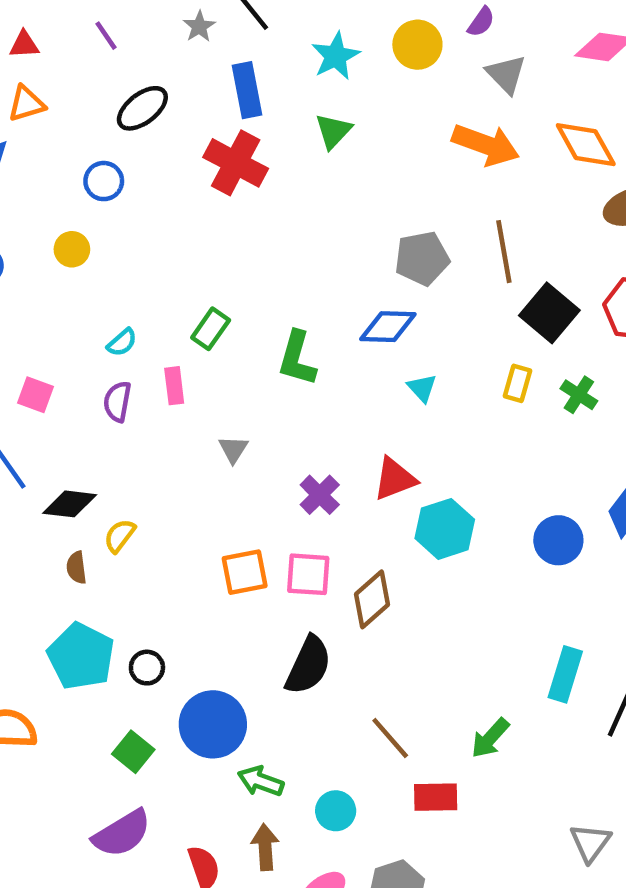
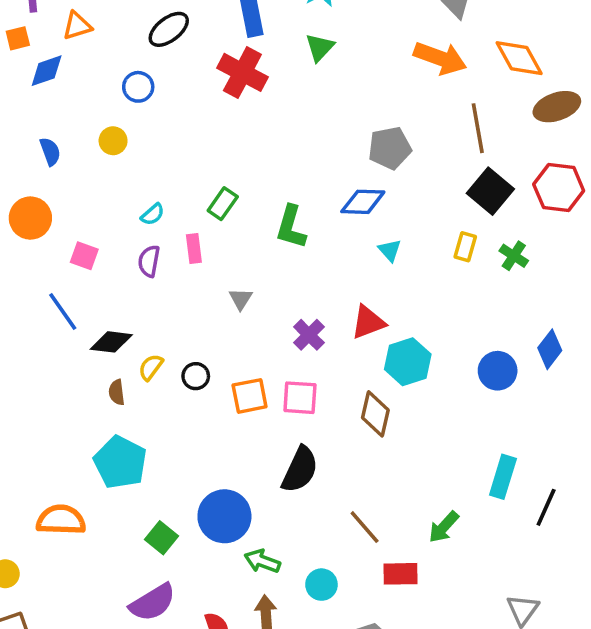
brown line: (504, 252) -> (478, 128), moved
brown diamond: (372, 599) -> (375, 414), moved, turned -36
black circle: (147, 668) -> (196, 376), moved

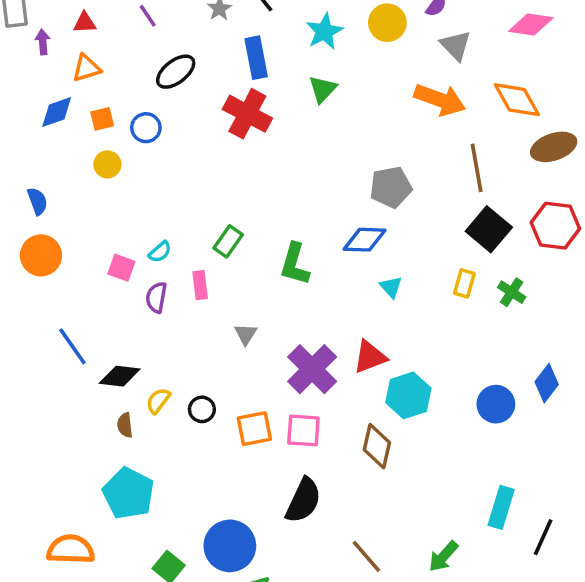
orange square: (18, 38) -> (102, 119), moved
yellow circle: (113, 141) -> (107, 164), moved
blue semicircle: (50, 152) -> (37, 201), moved
pink square: (84, 256) -> (121, 268), moved
purple cross: (309, 335) -> (312, 369), size x1.6

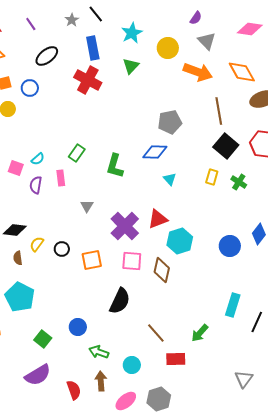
yellow circle: (387, 23) -> (168, 48), moved
pink square: (303, 430) -> (132, 261), moved
blue circle: (230, 546) -> (78, 327), size x0.6

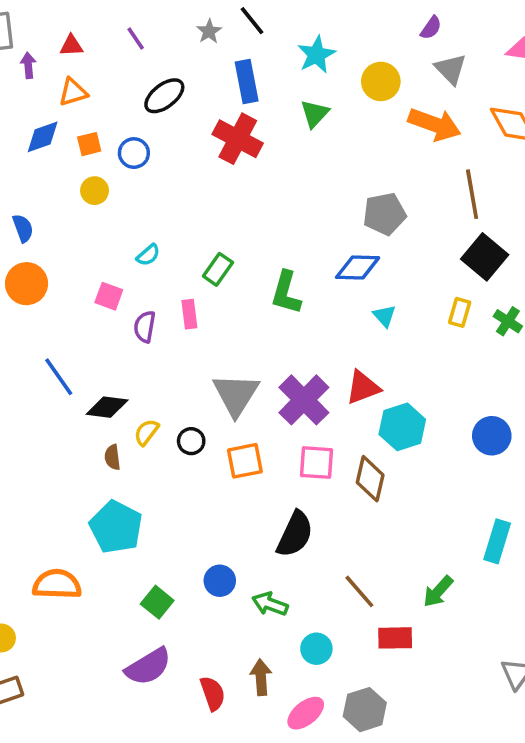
cyan semicircle: (38, 159) -> (148, 255), moved
gray triangle: (87, 206) -> (236, 395), moved, size x2.0
green arrow: (99, 352) -> (270, 604), moved

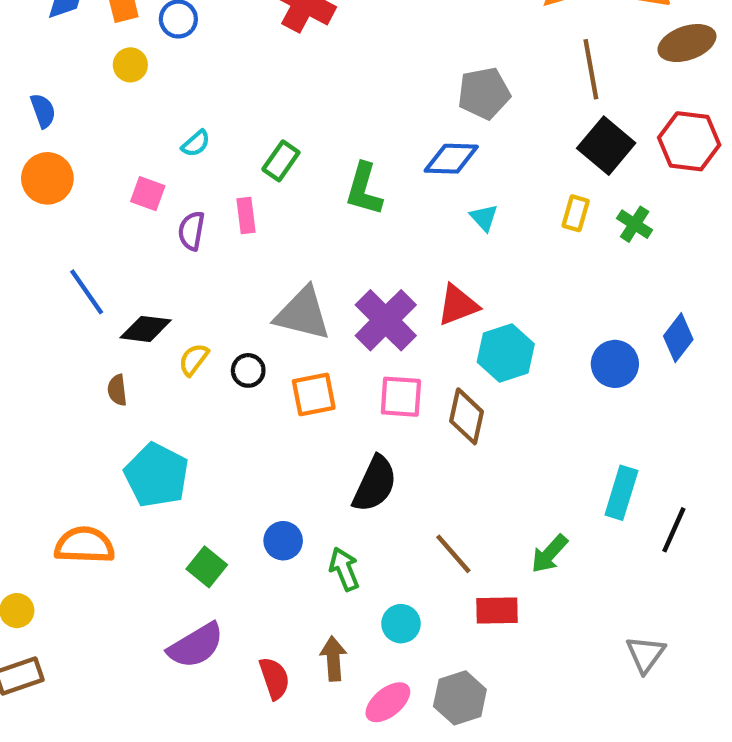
gray triangle: (236, 395) -> (303, 314), turned -48
brown semicircle: (112, 457) -> (117, 390), moved
green arrow: (270, 604) -> (344, 569), turned 48

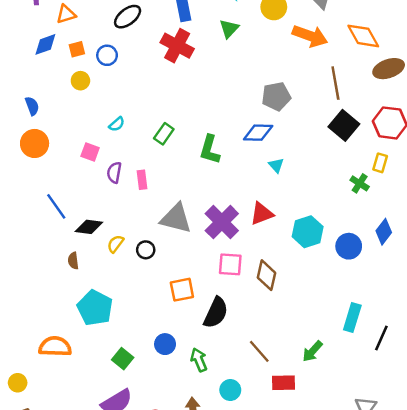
yellow rectangle: (576, 213) -> (380, 163), moved
pink rectangle: (246, 215) -> (142, 180), moved
green cross: (635, 224) -> (360, 183), moved
cyan hexagon: (506, 353) -> (308, 232), moved
orange square: (314, 394) -> (182, 290), moved

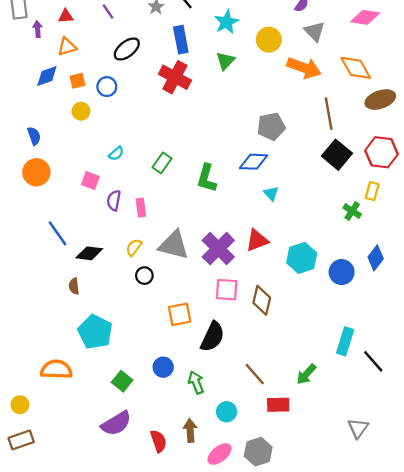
yellow semicircle: (115, 244) -> (134, 247), moved
black line: (381, 338) -> (373, 361), turned -65

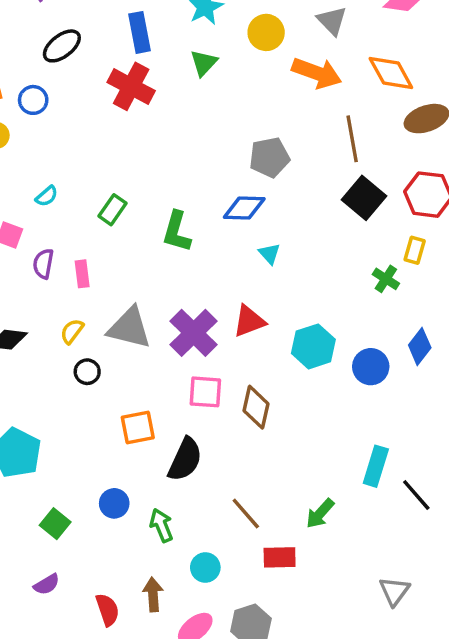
purple semicircle: (116, 423) -> (47, 584), size x0.6

